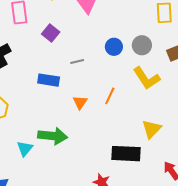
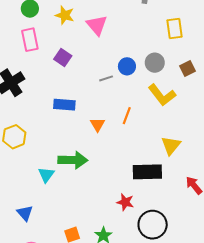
gray line: (77, 61) -> (106, 78), moved

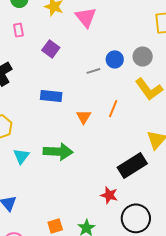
pink rectangle: (30, 40) -> (18, 30), size x0.6
black rectangle: (147, 172) -> (132, 166), turned -32
cyan triangle: (46, 175) -> (21, 156), moved

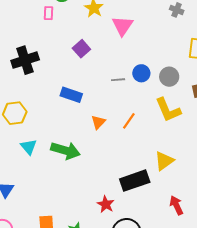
pink rectangle: (18, 30) -> (49, 13), moved
cyan triangle: (21, 156) -> (29, 147), turned -30

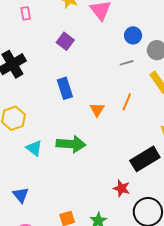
blue circle: (141, 73) -> (133, 35), moved
gray line: (118, 80) -> (127, 63), moved
blue rectangle: (71, 95) -> (65, 88), turned 65

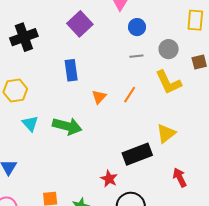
blue circle: (133, 35) -> (137, 27), moved
purple square: (65, 41) -> (80, 24), size x1.4

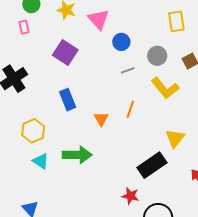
yellow hexagon: (15, 90) -> (33, 131), moved

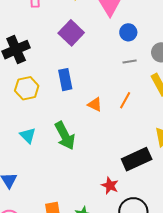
orange triangle: (101, 119) -> (95, 104), turned -42
yellow hexagon: (33, 131) -> (27, 88), moved
green arrow: (77, 155) -> (65, 136), turned 52

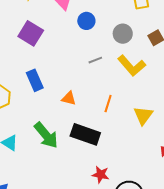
gray line: (130, 61) -> (95, 60), moved
orange line: (125, 100) -> (108, 104), moved
black rectangle: (137, 159) -> (85, 134), moved, turned 56

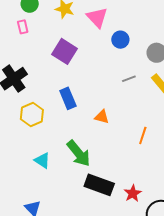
orange line: (108, 104) -> (143, 135), moved
black rectangle: (85, 134) -> (99, 185), moved
red star: (101, 175) -> (133, 193), turned 30

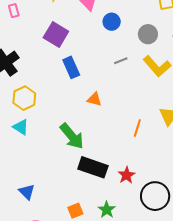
blue rectangle: (68, 98) -> (71, 67), moved
orange line: (143, 135) -> (137, 128), moved
cyan triangle: (42, 160) -> (21, 127), moved

